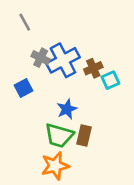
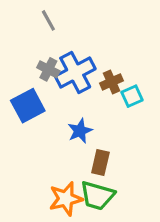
gray line: (25, 22) -> (48, 20), moved
blue square: (23, 88) -> (28, 106), size x1.5
green trapezoid: (59, 135) -> (97, 196), moved

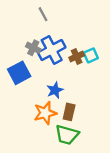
gray line: (48, 20) -> (43, 14), moved
cyan square: (132, 96) -> (91, 55), moved
orange star: (66, 199) -> (45, 113), moved

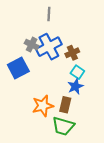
gray line: (43, 14) -> (49, 14), moved, turned 32
cyan square: (91, 55) -> (77, 72), moved, turned -32
blue star: (55, 90) -> (75, 86), moved

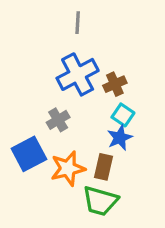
gray cross: (32, 45) -> (58, 120), moved, turned 32
blue square: (18, 68) -> (29, 154), moved

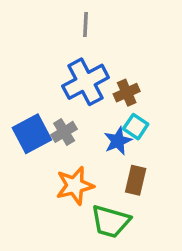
blue star: (120, 138) -> (118, 141), moved
blue square: (29, 154) -> (32, 134), moved
brown rectangle: (103, 167) -> (136, 180), moved

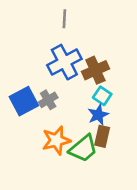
brown cross: (127, 93) -> (95, 70), size x1.4
blue star: (118, 141) -> (98, 115), moved
green trapezoid: (111, 221) -> (83, 148), moved, turned -56

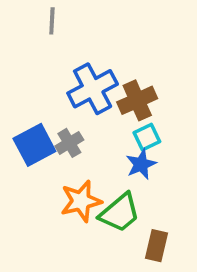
gray line: (64, 19) -> (52, 21), moved
cyan square: (102, 96) -> (147, 137), turned 30
brown rectangle: (102, 136) -> (157, 246), moved

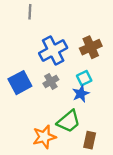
brown cross: (137, 100) -> (91, 47), moved
gray cross: (69, 143) -> (51, 81), moved
orange star: (81, 201) -> (44, 137), moved

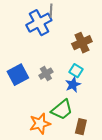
gray line: (30, 12) -> (51, 11), moved
blue cross: (53, 50) -> (39, 23), moved
cyan square: (84, 78) -> (76, 71), turned -32

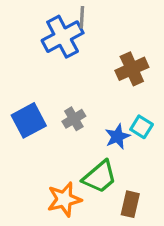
cyan square: (76, 71) -> (142, 127), moved

